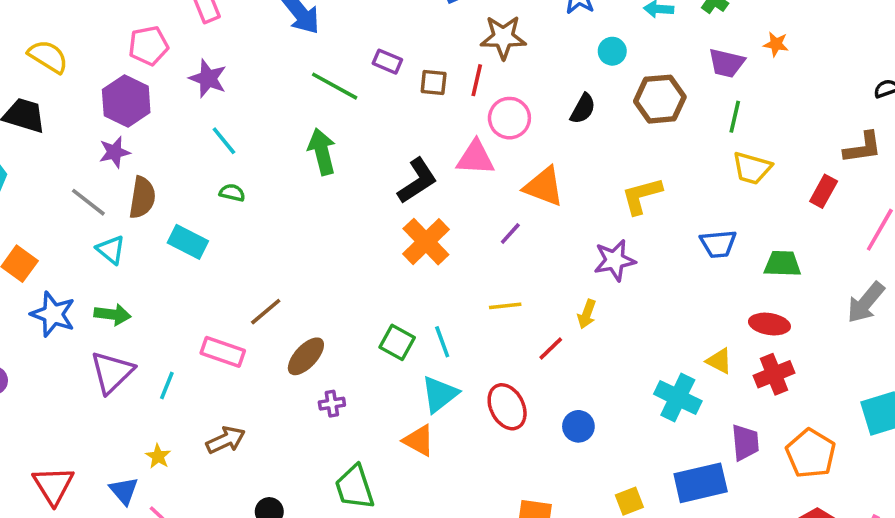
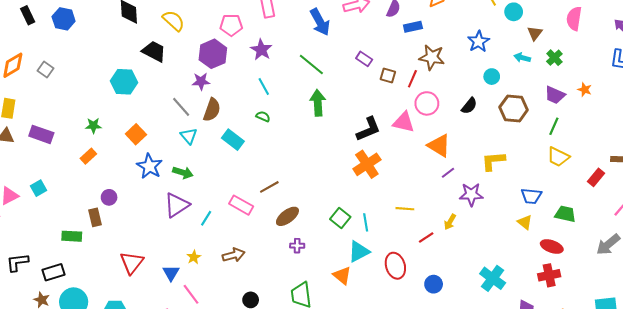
green line: (335, 86) -> (311, 65), moved
purple line: (510, 233) -> (448, 173), moved
yellow triangle: (719, 361) -> (525, 222), moved

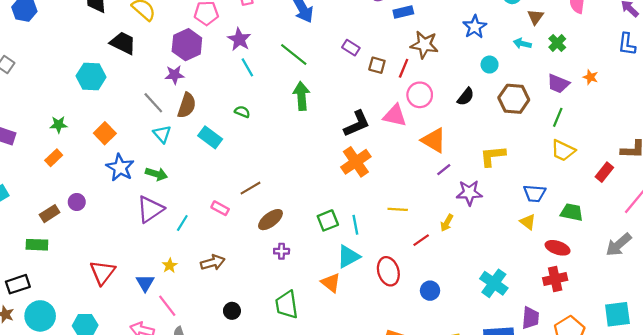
cyan line: (264, 86) -> (247, 67), moved
pink rectangle: (241, 205) -> (220, 208), size x0.7
brown rectangle: (95, 217) -> (50, 214), moved, turned 72
green square: (340, 218) -> (328, 220), turned 30

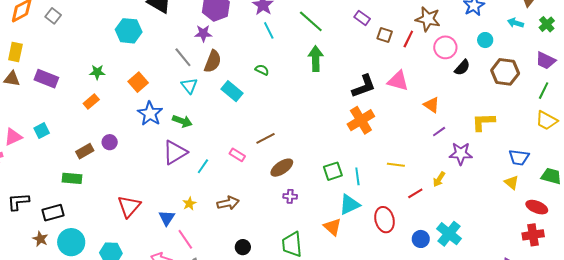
pink circle: (420, 95) -> (445, 47), moved
orange triangle: (434, 140) -> (431, 105), size x0.7
cyan cross: (494, 283) -> (449, 234), moved

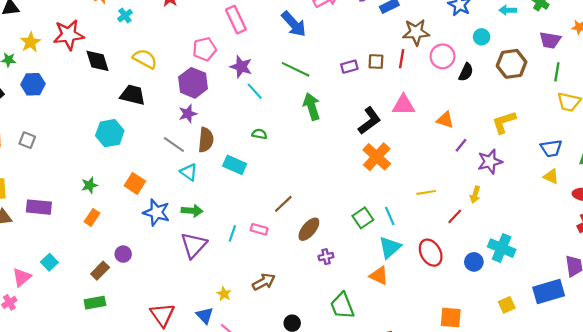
purple rectangle: (362, 18) -> (349, 67), moved, turned -35
cyan line: (203, 166) -> (232, 233), moved

